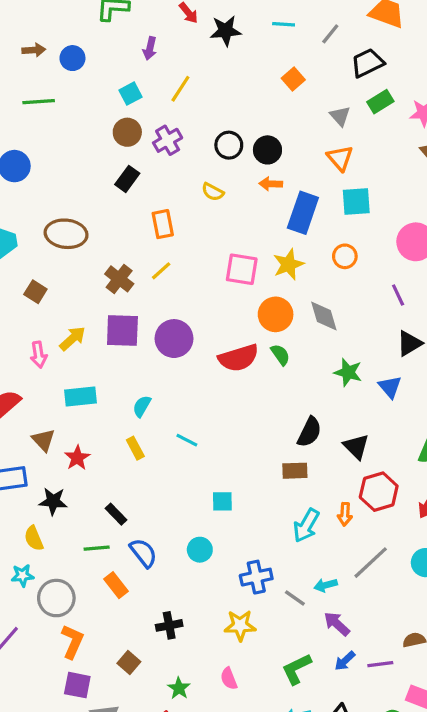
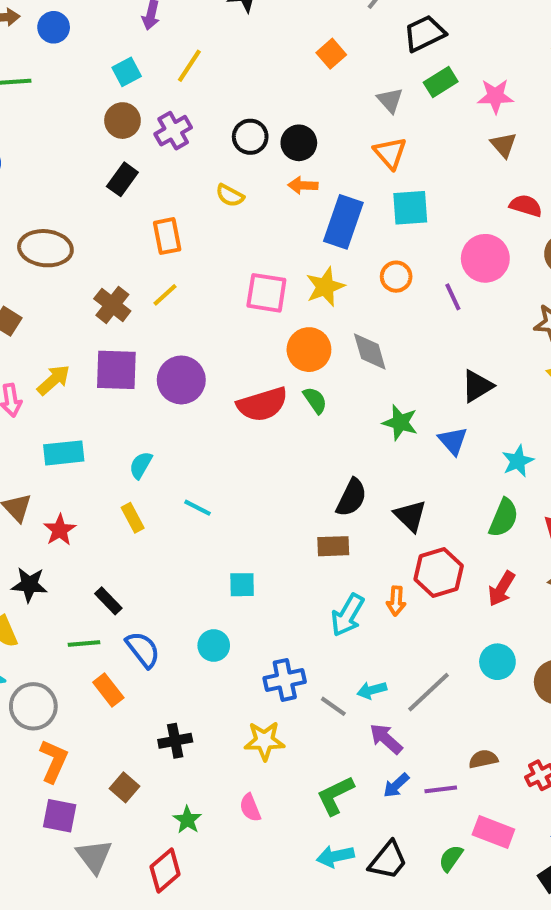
purple line: (398, 295) -> (453, 297), moved
gray line: (371, 563) -> (429, 692), moved

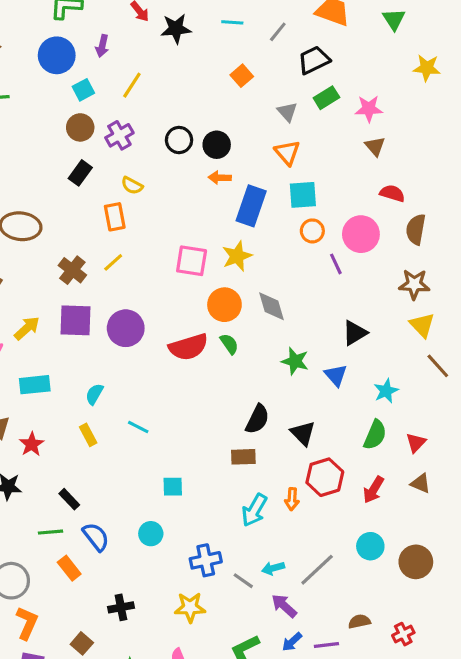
blue circle: (54, 27) -> (57, 55), moved, size x1.5
yellow semicircle: (230, 196) -> (132, 185), moved
orange circle: (396, 277) -> (312, 231), moved

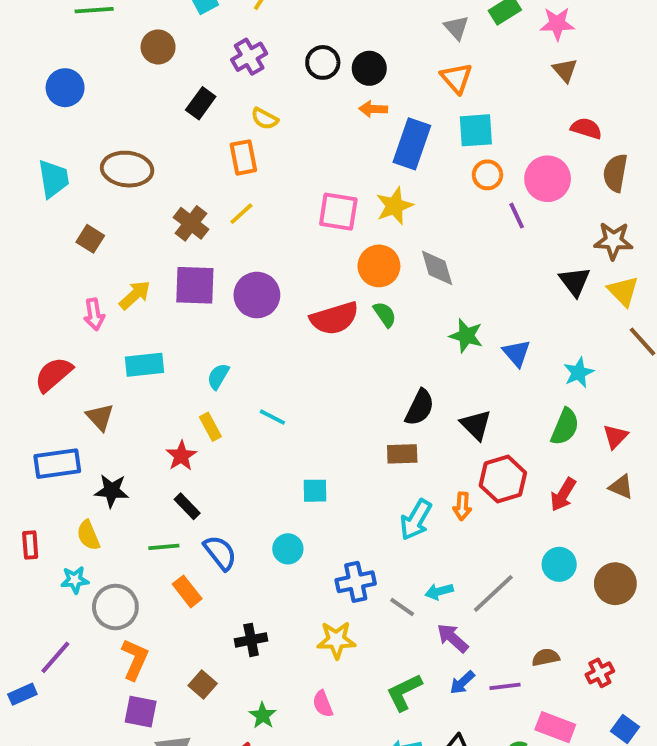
brown circle: (80, 127) -> (158, 47), moved
black triangle: (355, 333) -> (575, 281), moved, turned -36
red star: (32, 444) -> (181, 456), moved

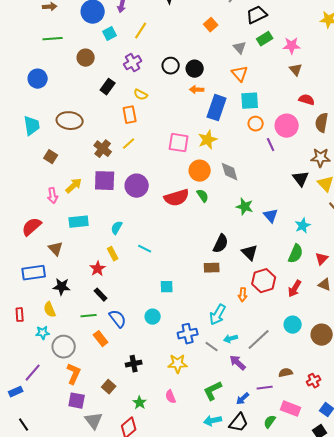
cyan arrow: (416, 520) -> (218, 315), moved
blue arrow: (462, 683) -> (243, 399), moved

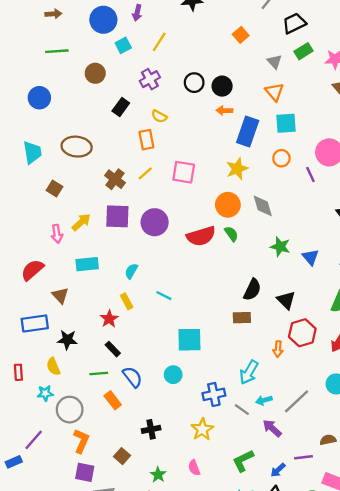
orange circle: (256, 124) -> (281, 158), moved
pink square: (179, 143) -> (184, 172), moved
cyan square: (167, 287) -> (189, 340), size x1.6
yellow star: (178, 364) -> (202, 429), turned -30

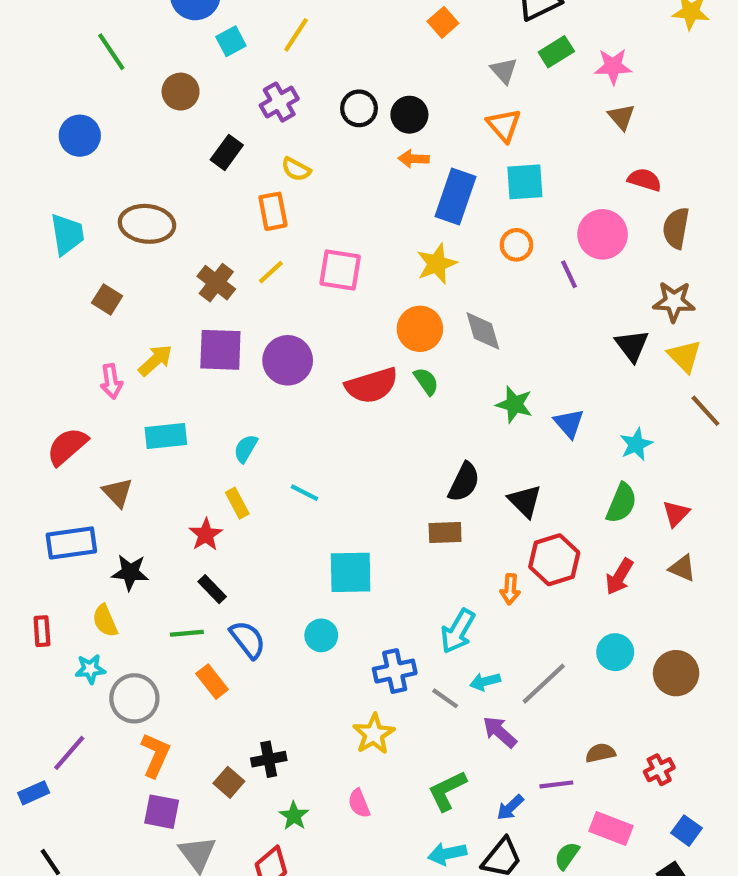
green line: (57, 51) -> (111, 52), turned 60
black cross: (151, 429) -> (269, 759), moved

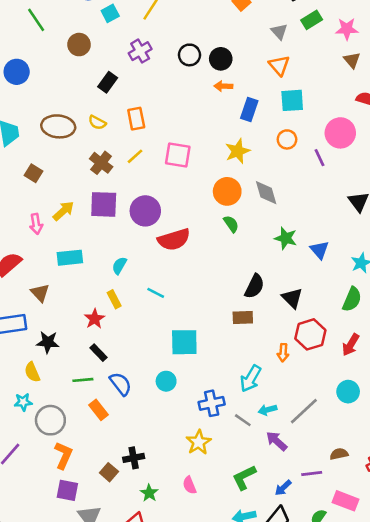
yellow semicircle: (296, 169) -> (97, 123), moved
blue rectangle: (456, 197) -> (249, 110), size x0.7
red semicircle: (372, 386) -> (174, 240), moved

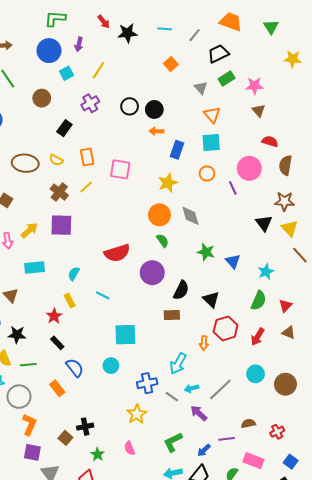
orange triangle: (279, 65) -> (212, 115), moved
pink square: (178, 155) -> (120, 169), moved
purple circle: (145, 211) -> (152, 273), moved
green line: (83, 380) -> (28, 365), moved

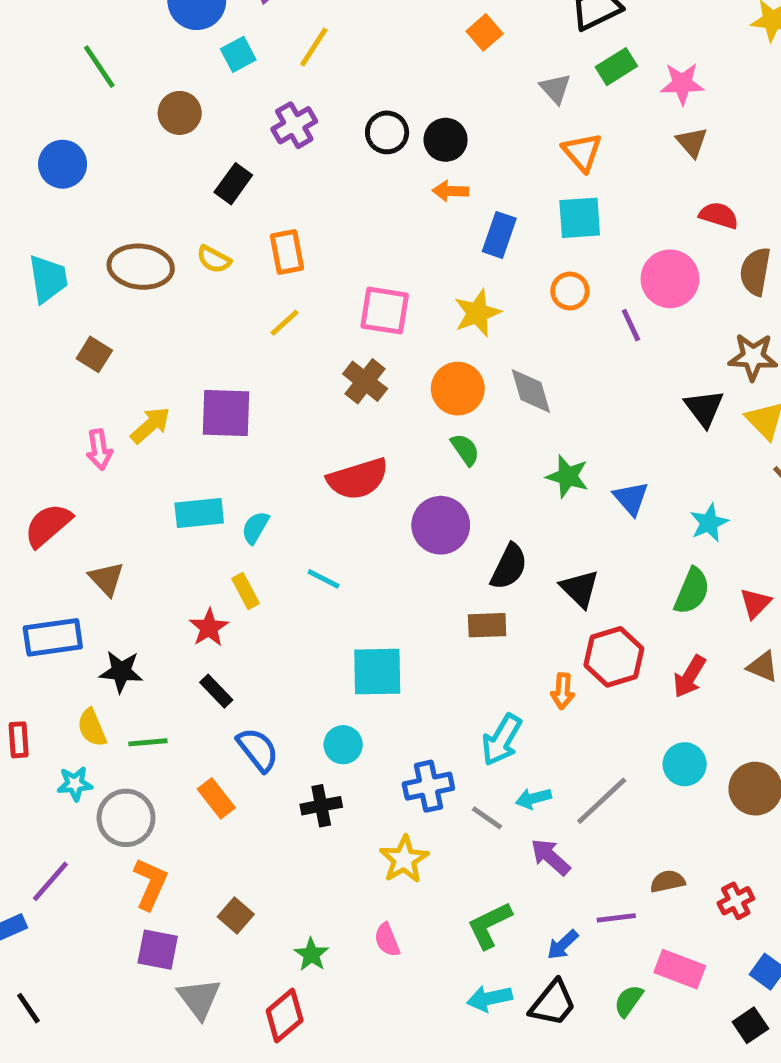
pink square: (120, 169) -> (385, 311), moved
brown cross: (59, 192) -> (365, 381), moved
cyan rectangle: (35, 267) -> (199, 513), moved
black cross: (85, 427) -> (321, 806), moved

